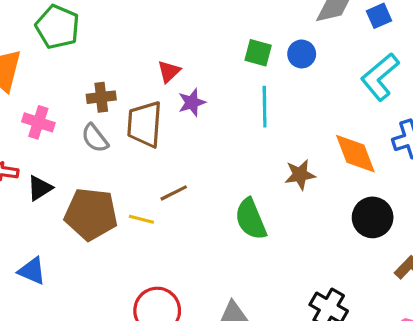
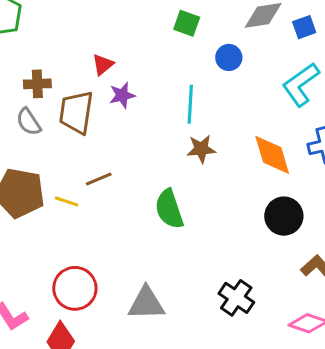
green square: (258, 53) -> (187, 23), moved
brown star: (300, 175) -> (201, 149), moved

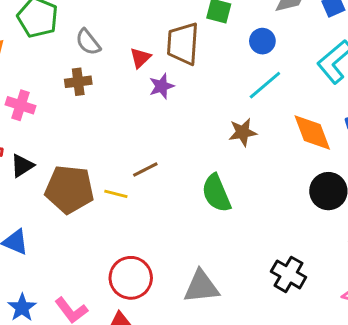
cyan line: (190, 104) -> (265, 85), moved, turned 51
brown trapezoid: (76, 112) -> (183, 44), moved
gray semicircle: (29, 122) -> (88, 42), moved

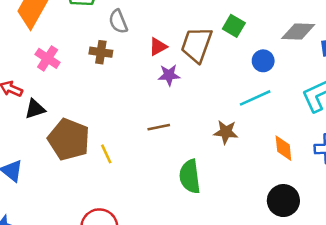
orange diamond: (312, 132) -> (283, 148), size x0.7
brown line: (145, 170) -> (159, 127), moved
yellow line: (116, 194) -> (106, 154), turned 36

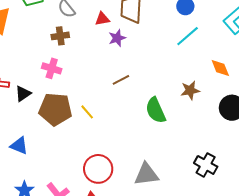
red triangle: (158, 47) -> (102, 19), turned 35
pink cross: (48, 58) -> (52, 68), moved
brown star: (226, 132) -> (190, 90), moved

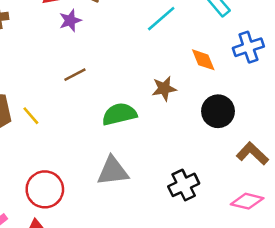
green semicircle: (156, 110) -> (119, 114), turned 100
black cross: (206, 165) -> (184, 185), turned 35
gray triangle: (146, 174) -> (113, 171), moved

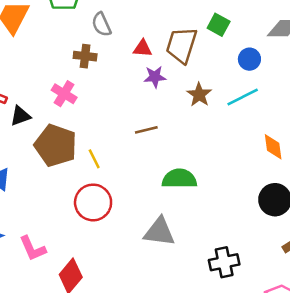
brown star: (164, 89) -> (199, 95), moved, turned 30
red circle: (45, 189) -> (93, 202), moved

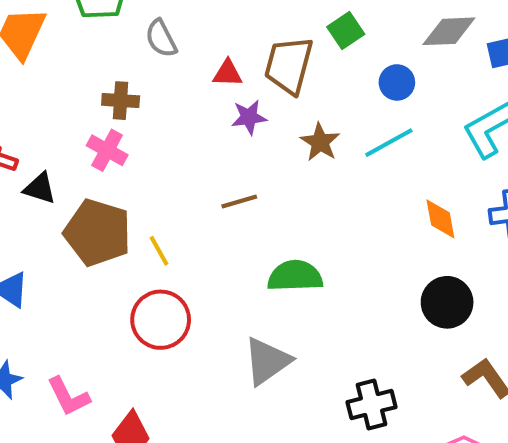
green square: (219, 25) -> (346, 31), turned 30
brown cross: (85, 56) -> (121, 101), moved
black triangle: (20, 116) -> (40, 188), turned 40
gray triangle: (159, 232) -> (267, 361), turned -40

